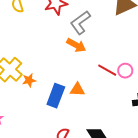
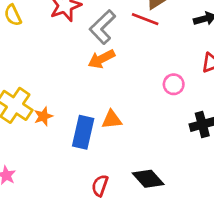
orange arrow: (76, 45) -> (101, 59), turned 132
red line: (107, 70) -> (145, 19), moved

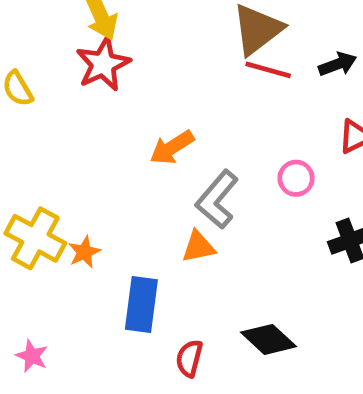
red line: (145, 19) -> (268, 70), moved
gray L-shape: (102, 27) -> (217, 199), moved
blue rectangle: (83, 132) -> (141, 304), moved

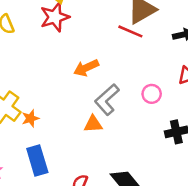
red line: (268, 70) -> (130, 31), moved
blue rectangle: (141, 304) -> (37, 160), moved, turned -32

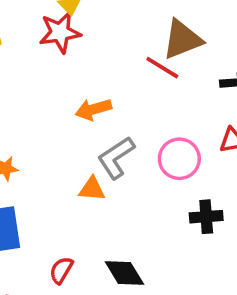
pink circle: (152, 94) -> (179, 159), size x1.5

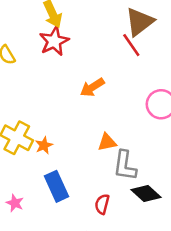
red line: (162, 68) -> (131, 45), turned 40
gray L-shape: (116, 158) -> (125, 166), moved, turned -32

